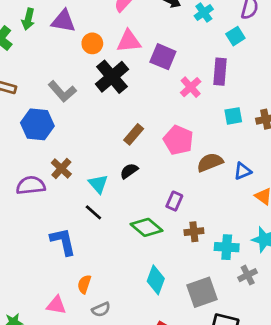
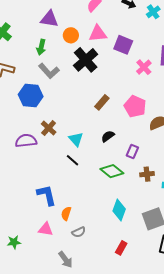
green arrow: (28, 19) -> (41, 47), moved
black semicircle: (129, 171) -> (108, 136), moved
blue L-shape: (63, 241) -> (47, 195), moved

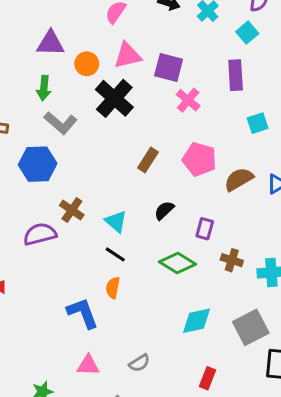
pink cross: (144, 67) -> (188, 100), moved
brown cross: (147, 174) -> (232, 260), turned 32
cyan diamond: (119, 210) -> (196, 321), turned 65
orange semicircle: (66, 214) -> (113, 288), moved

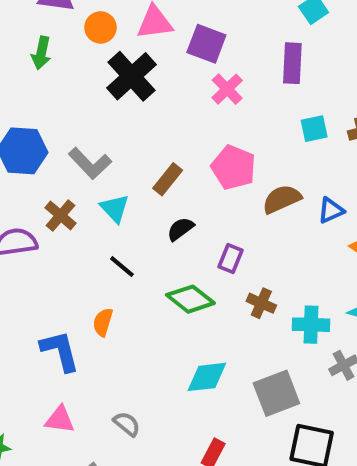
gray L-shape: (61, 123) -> (90, 163), moved
brown rectangle: (148, 160) -> (168, 179), moved
cyan triangle: (116, 222) -> (115, 208), moved
black line: (115, 254) -> (122, 267), moved
gray semicircle: (139, 363) -> (127, 424), turned -115

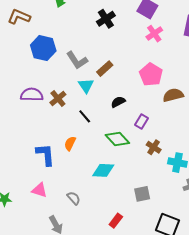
black cross: (131, 76) -> (106, 19), size x0.7
brown rectangle: (168, 179) -> (105, 69), moved
brown cross: (61, 215) -> (58, 99), moved
cyan diamond: (207, 377) -> (103, 170), moved
gray square: (276, 393) -> (142, 194), moved, size x0.7

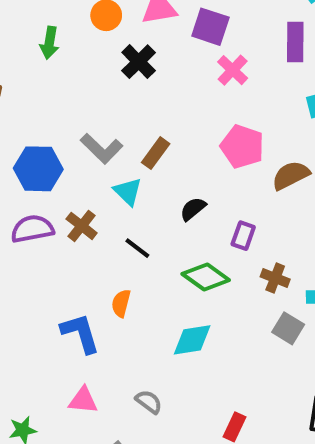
blue hexagon: (43, 48) -> (38, 169), moved
gray square: (142, 194) -> (288, 328), moved, turned -35

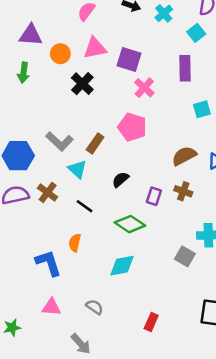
pink pentagon: (242, 146) -> (132, 127), moved
brown cross: (275, 278) -> (183, 191), moved

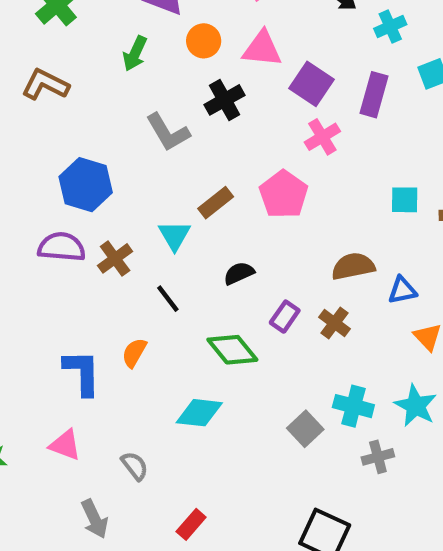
purple rectangle: (185, 68) -> (374, 95), moved
gray L-shape: (59, 141) -> (168, 132), moved
red rectangle: (151, 322) -> (191, 524), moved

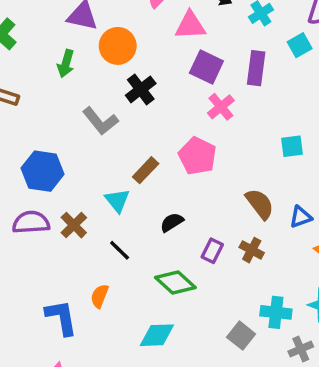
orange circle: (204, 41) -> (118, 46), size x1.4
pink triangle: (262, 49) -> (190, 25), moved
brown semicircle: (353, 266) -> (260, 204), turned 72

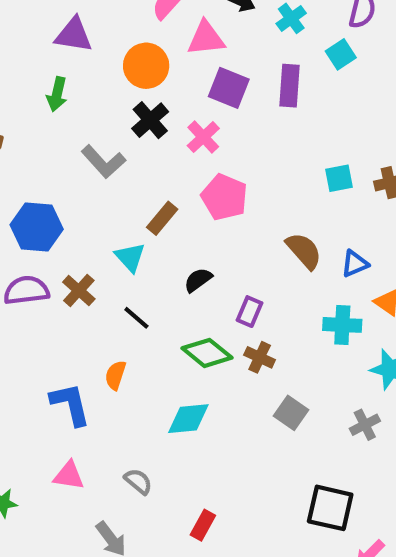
orange circle: (118, 46) -> (146, 66), moved
pink cross: (221, 107) -> (203, 137), moved
brown cross: (252, 250) -> (260, 357), moved
cyan cross: (276, 312) -> (342, 325), moved

